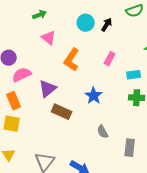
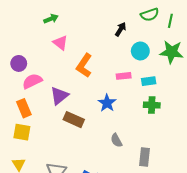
cyan circle: (86, 23) -> (140, 51), moved
pink rectangle: (110, 59) -> (124, 76), moved, turned 56

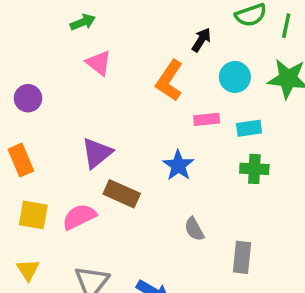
orange L-shape: (84, 66) -> (169, 81), moved
pink semicircle: (32, 81) -> (79, 217), moved
orange rectangle: (24, 108) -> (21, 160), moved

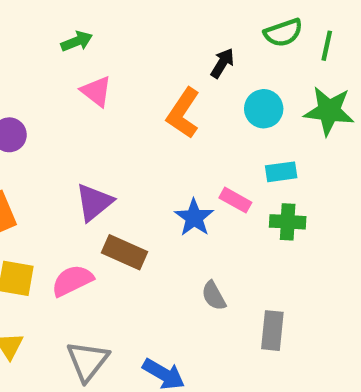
pink rectangle: (207, 119) -> (235, 200), moved, turned 35

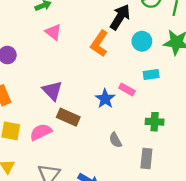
black arrow: (222, 63) -> (120, 17), size x1.6
purple triangle: (94, 202) -> (52, 91), turned -35
green cross: (288, 222) -> (155, 122), moved

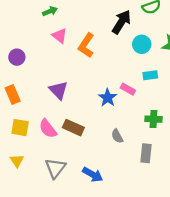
orange L-shape: (99, 44) -> (86, 45), moved
brown rectangle: (68, 117) -> (73, 128), moved
pink semicircle: (41, 132) -> (48, 129), turned -102

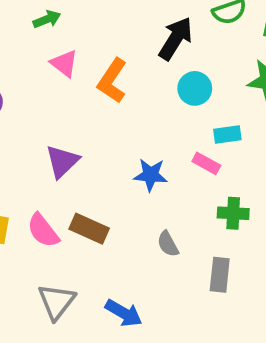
cyan circle: (142, 44) -> (195, 88), moved
pink rectangle: (128, 89) -> (206, 163), moved
purple triangle: (58, 90) -> (62, 161), turned 30
blue star: (108, 98) -> (151, 175), turned -30

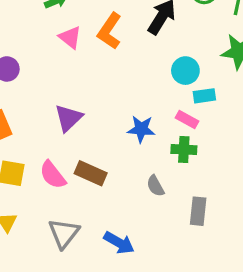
orange L-shape: (112, 81) -> (110, 31), moved
cyan circle: (195, 88) -> (185, 71), moved
green cross: (233, 213) -> (184, 150), moved

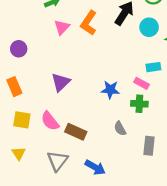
pink triangle: (70, 37) -> (62, 27), turned 35
cyan circle: (185, 71) -> (149, 27), moved
brown rectangle: (91, 173) -> (76, 132), moved

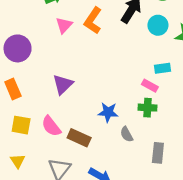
purple circle: (19, 49) -> (18, 48), size x1.5
blue star: (110, 90) -> (108, 112), moved

